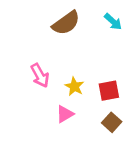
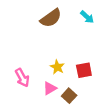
pink arrow: (40, 75) -> (22, 78), moved
brown square: (112, 122) -> (69, 96), moved

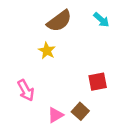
yellow star: (57, 67) -> (47, 51), moved
pink triangle: (50, 88) -> (56, 115), moved

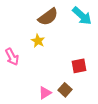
cyan arrow: (101, 20) -> (82, 16), size x1.5
pink arrow: (26, 90) -> (12, 57), moved

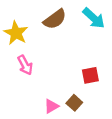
yellow star: (38, 41) -> (16, 33), moved, size x1.5
pink arrow: (12, 57) -> (25, 65), moved

